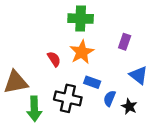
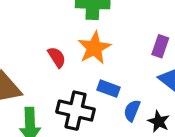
purple rectangle: (125, 42) -> (160, 46), moved

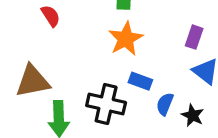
red semicircle: (57, 57) -> (51, 16), moved

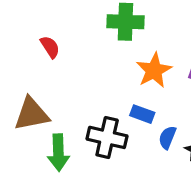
orange star: (126, 39) -> (154, 70), moved

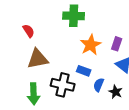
brown triangle: (32, 114) -> (38, 59), moved

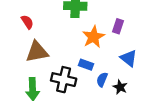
purple rectangle: (117, 44) -> (118, 26), moved

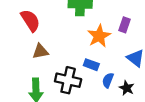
red semicircle: (27, 22) -> (30, 20), size x1.5
brown triangle: (37, 52) -> (40, 51), size x0.7

